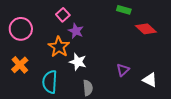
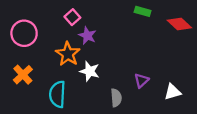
red diamond: (146, 29) -> (179, 24), moved
white triangle: (150, 80) -> (173, 92), turned -42
gray semicircle: (88, 88) -> (116, 98), moved

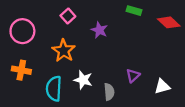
purple star: (87, 36) -> (99, 30), moved
white star: (90, 71) -> (83, 80), moved
orange cross: (23, 75) -> (21, 70), turned -36

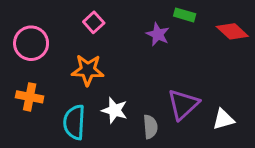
purple star: (99, 30) -> (158, 34), moved
orange star: (64, 51) -> (88, 70), turned -30
purple triangle: (133, 76) -> (183, 104), size x1.6

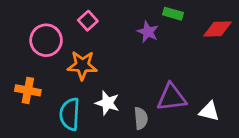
red diamond: (232, 31) -> (218, 29), turned -44
pink circle: (31, 43) -> (46, 40), moved
purple triangle: (183, 104) -> (172, 97), turned 36
white triangle: (223, 119) -> (209, 111), turned 30

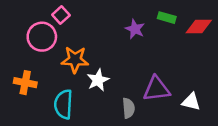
green rectangle: (173, 14) -> (167, 18), moved
pink square: (88, 21) -> (61, 15), moved
white star: (107, 103) -> (98, 80), moved, turned 30

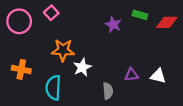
pink circle: (42, 37) -> (19, 21), moved
purple triangle: (157, 89) -> (131, 75), size x0.6
white triangle: (191, 102) -> (158, 76), moved

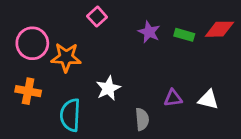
pink square: (51, 13) -> (97, 17), moved
green rectangle: (140, 15) -> (184, 35), moved
pink circle: (19, 21) -> (32, 43), moved
orange star: (63, 50) -> (66, 57), moved

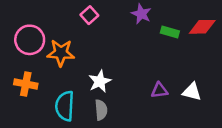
purple star: (149, 32) -> (141, 14), moved
gray semicircle: (142, 119) -> (101, 110), moved

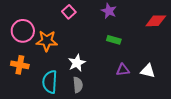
green rectangle: (170, 32) -> (114, 40), moved

